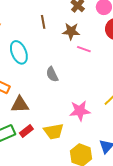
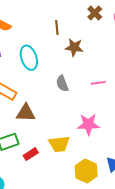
brown star: (71, 31) -> (74, 47), moved
pink line: (84, 49) -> (98, 83), moved, turned -32
red rectangle: (26, 131) -> (31, 154), moved

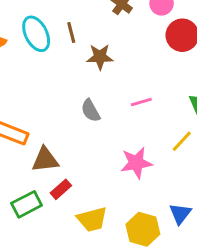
cyan ellipse: (29, 58) -> (36, 34), moved
yellow trapezoid: (59, 144) -> (92, 219), moved
red rectangle: (31, 154) -> (61, 189), moved

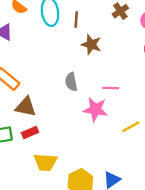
pink star: (136, 163) -> (95, 109), moved

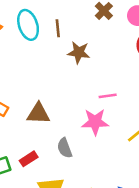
gray semicircle: (71, 82) -> (65, 148), moved
brown triangle: (26, 107) -> (38, 114), moved

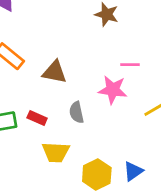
red rectangle: (29, 159) -> (37, 118), turned 48

